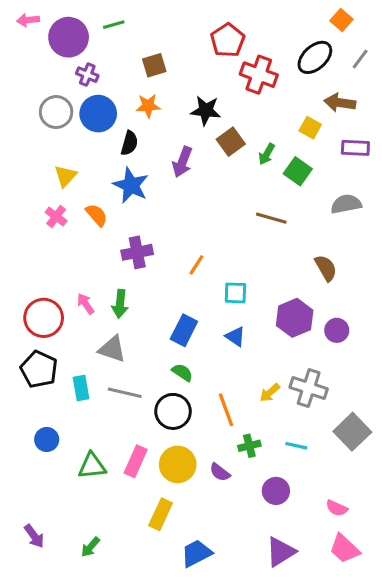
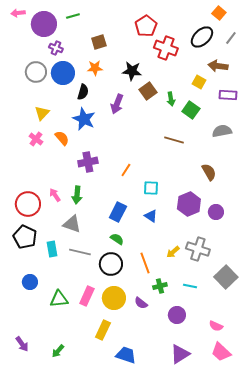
green arrow: (267, 154) -> (171, 99), turned -40
blue trapezoid: (196, 553) -> (126, 355), turned 45

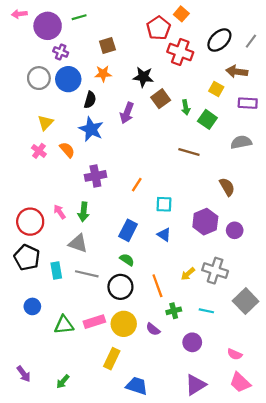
orange square: (219, 13) -> (181, 14), moved
pink rectangle: (87, 296) -> (94, 322), turned 48

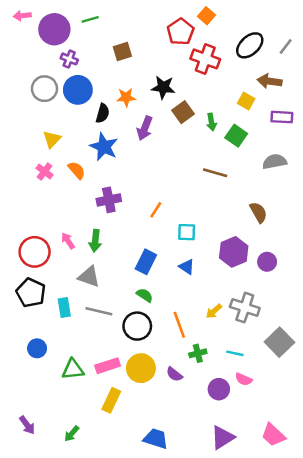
orange star: (103, 74) -> (126, 97), moved
pink semicircle: (235, 354) -> (244, 379), moved
yellow rectangle: (112, 359) -> (111, 400), moved

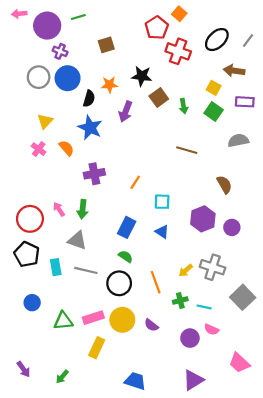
green square: (236, 136) -> (214, 111), moved
green cross: (198, 353) -> (180, 300), moved
pink trapezoid: (273, 435) -> (239, 363), moved

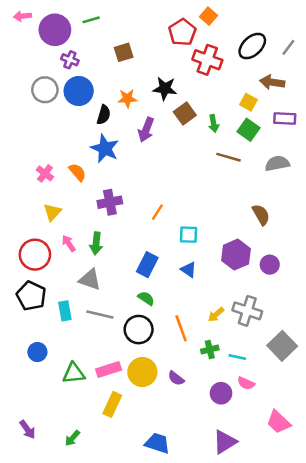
yellow triangle: (45, 121) -> (52, 212), moved
brown line: (187, 150) -> (229, 157), moved

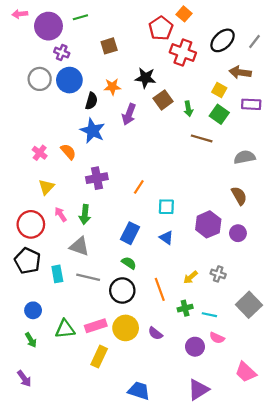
gray semicircle: (277, 163) -> (245, 157), moved
brown semicircle: (261, 215) -> (239, 196), moved
gray cross: (247, 311) -> (218, 274), size x0.6
green arrow: (72, 438) -> (31, 340), moved, turned -72

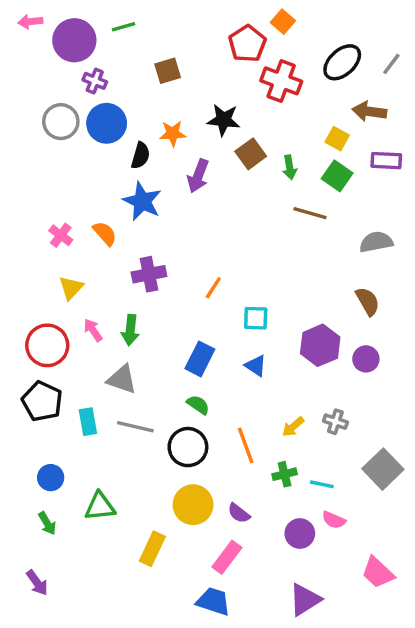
pink rectangle: (96, 326) -> (227, 557), moved, turned -35

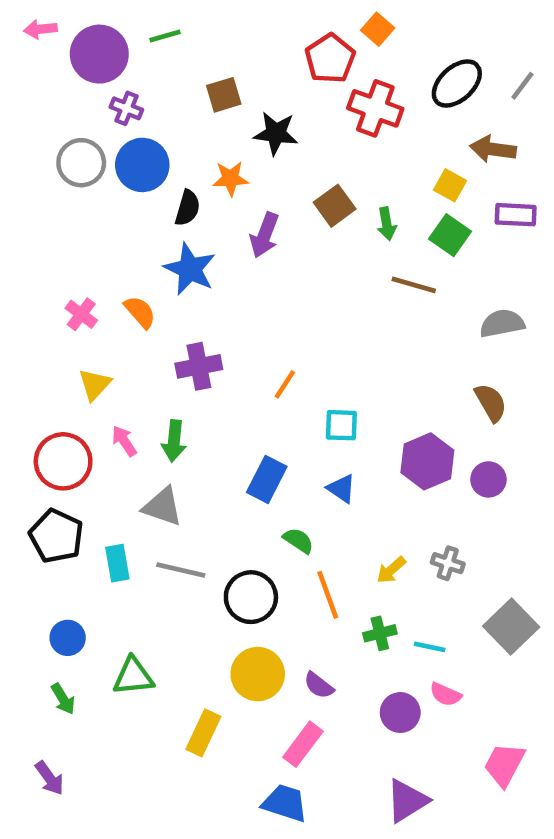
black star: (224, 120) -> (276, 133), moved
green semicircle: (198, 405) -> (298, 541), moved
pink trapezoid: (378, 573) -> (504, 765), turned 75

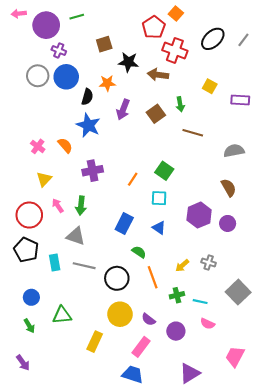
brown arrow: (493, 149) -> (158, 75), moved
brown square: (335, 206) -> (156, 114), moved
green square: (450, 235) -> (164, 171), moved
purple circle: (400, 713) -> (176, 331), moved

